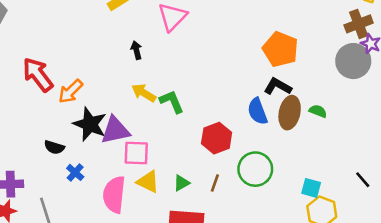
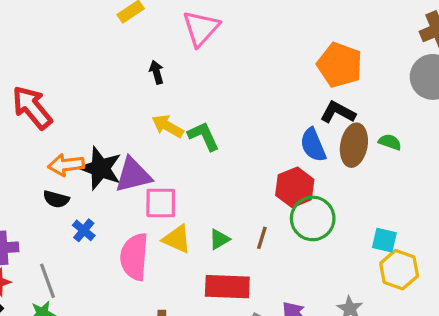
orange arrow: (71, 91) -> (66, 165), moved, turned 40
red hexagon: (217, 138) -> (295, 187), moved

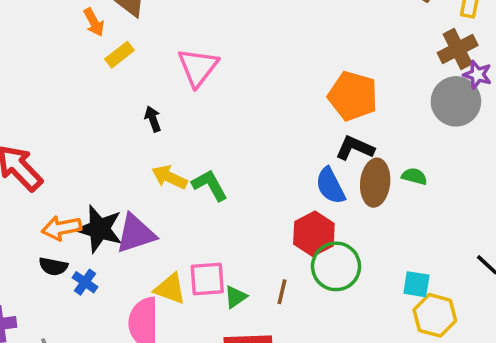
pink square: (161, 203) -> (207, 279), moved
blue cross: (84, 230) -> (85, 282), moved
yellow triangle: (177, 239) -> (170, 289), moved

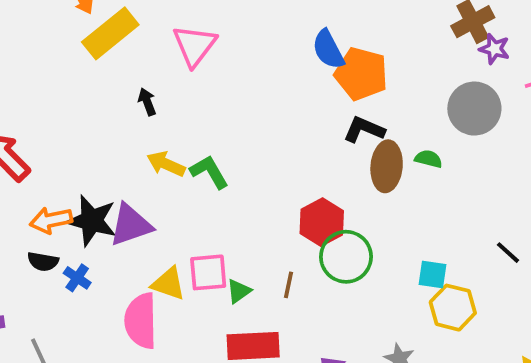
yellow rectangle: (120, 55) -> (110, 33), size x1.8
gray circle: (456, 101) -> (474, 109), moved
blue semicircle: (330, 186) -> (328, 50), moved

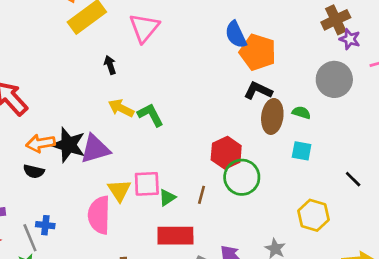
cyan square: (433, 274) -> (302, 151), moved
blue cross: (77, 278) -> (45, 225), moved, turned -30
yellow triangle: (169, 284) -> (119, 190), turned 35

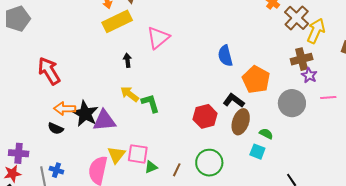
orange pentagon: (258, 52) -> (256, 80), moved
green semicircle: (301, 113) -> (266, 134), moved
red hexagon: (226, 153) -> (205, 116), moved

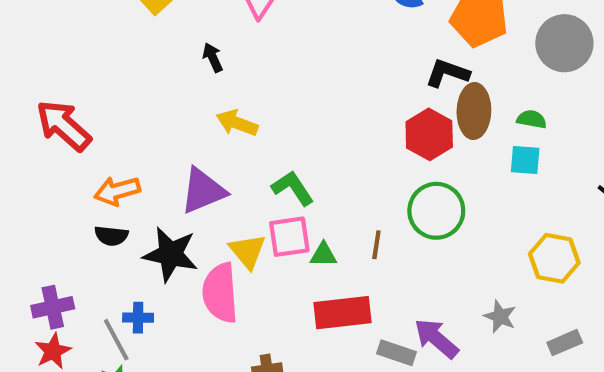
green L-shape: (150, 103) -> (293, 188), moved
black star: (85, 114) -> (171, 254), moved
red hexagon: (205, 116) -> (429, 134), moved
green triangle: (151, 167) -> (323, 255), turned 40

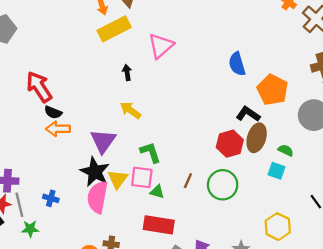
purple triangle: (203, 191) -> (103, 141), turned -48
black semicircle: (111, 236) -> (53, 112), moved
brown line: (376, 245) -> (188, 181), moved
black star: (171, 254) -> (95, 172), moved
gray line: (116, 340) -> (19, 205), moved

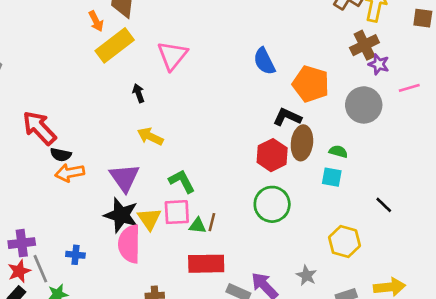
brown line: (188, 181) -> (212, 222), moved

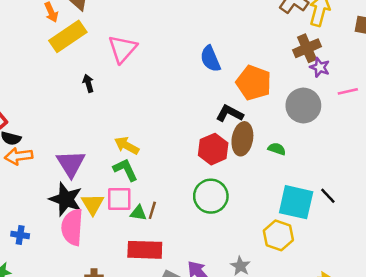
yellow arrow: (150, 136) -> (127, 146), moved
cyan square: (332, 177) -> (296, 202), moved, size x1.8
black line: (384, 205) -> (328, 196), moved

